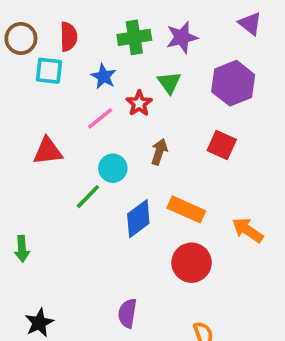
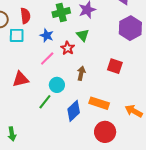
purple hexagon: (233, 83) -> (130, 28), moved

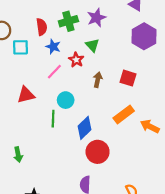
red semicircle: (25, 16) -> (42, 27), moved
brown arrow: (81, 73) -> (98, 80), moved
green line: (45, 102) -> (53, 119), turned -35
orange rectangle: (99, 103) -> (124, 115), moved, turned -54
red circle: (105, 132) -> (98, 152), moved

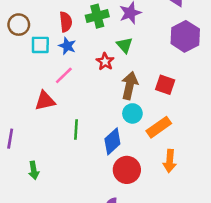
blue star: (53, 47) -> (67, 46), moved
pink line: (54, 72) -> (64, 75), moved
brown arrow: (98, 80) -> (129, 86), size x1.5
cyan circle: (66, 100) -> (132, 113), moved
orange arrow: (150, 126) -> (170, 161), moved, turned -114

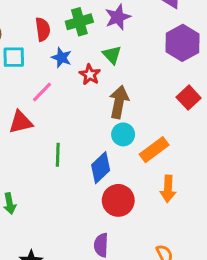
blue star: (67, 46) -> (61, 58), moved
red square: (165, 85) -> (189, 98), moved, turned 30

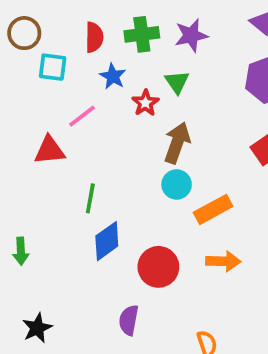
blue diamond: (101, 168) -> (107, 241), moved
orange arrow: (168, 189) -> (223, 261), turned -100

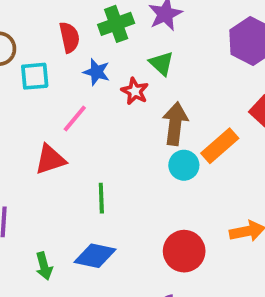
orange rectangle: (213, 209) -> (220, 146), moved
blue diamond: (107, 241) -> (95, 256), moved, turned 60

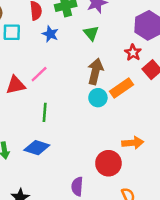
red star: (135, 91) -> (133, 53), moved
pink line: (75, 118) -> (39, 74), moved
red circle: (184, 251) -> (108, 163), moved

